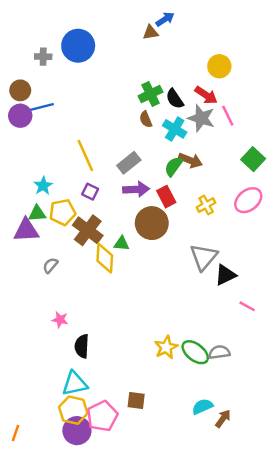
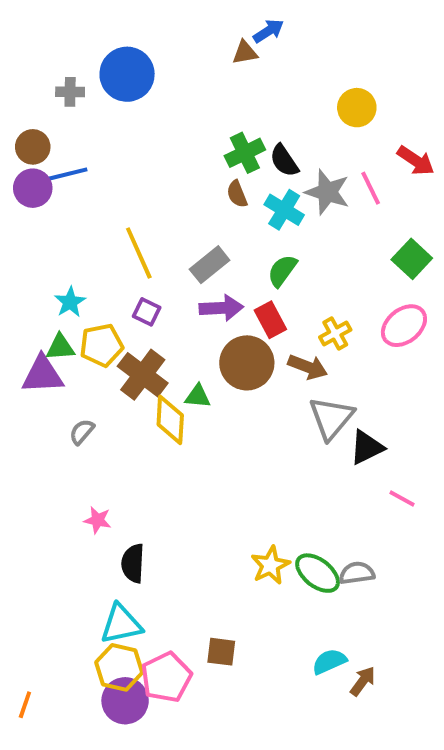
red arrow: (206, 95) -> (416, 161), moved
brown arrow: (190, 160) -> (308, 367), moved

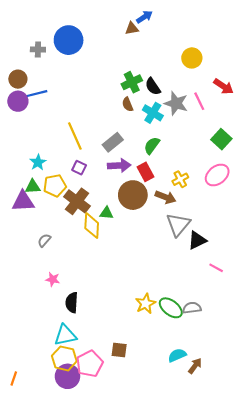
gray semicircle: (82, 432) -> (44, 240), moved

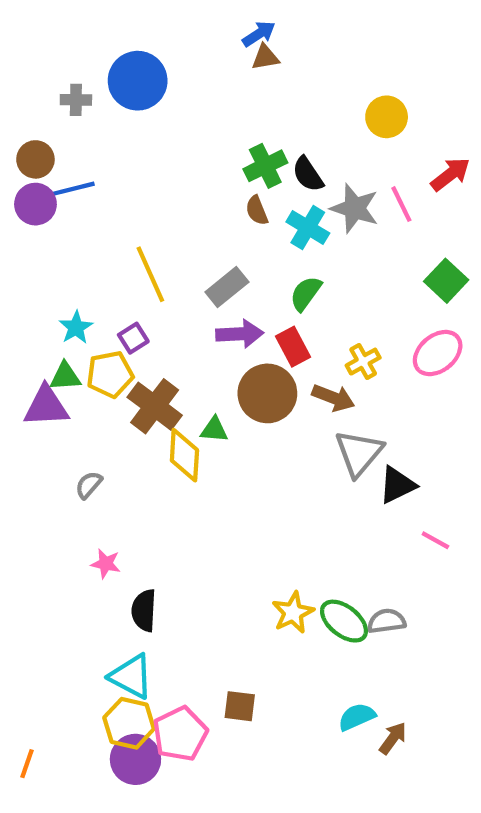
blue arrow: (144, 17) -> (259, 34), moved
red arrow: (223, 86) -> (450, 174), turned -72
purple square: (79, 168) -> (133, 338), moved, turned 32
cyan triangle: (65, 335) -> (131, 676), turned 40

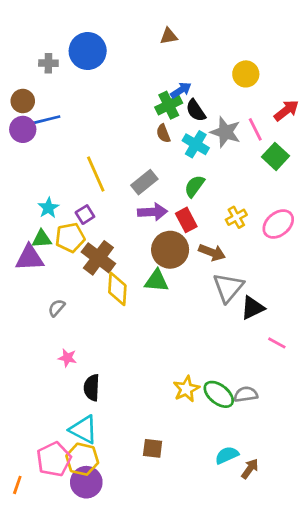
blue arrow: (259, 34) -> (181, 90), moved
green square: (446, 281) -> (276, 156), moved
yellow cross: (363, 362) -> (236, 217), moved
green triangle: (214, 430) -> (157, 281), moved, size x1.4
pink pentagon: (180, 734) -> (54, 459), moved

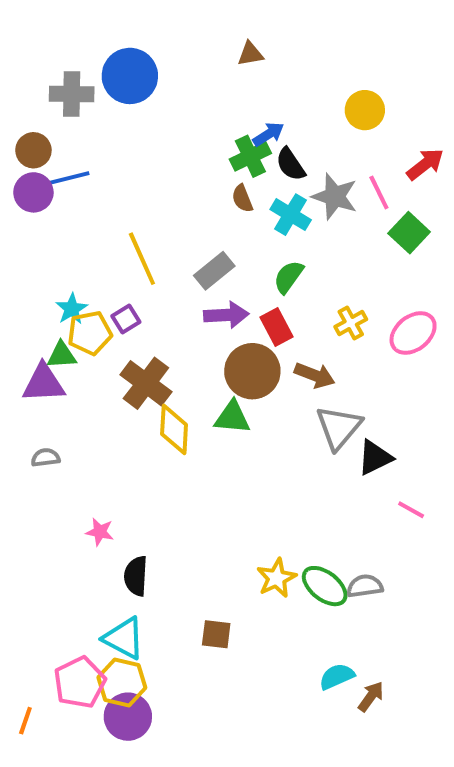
gray cross: (48, 63) -> (72, 94), size x1.5
yellow pentagon: (70, 238) -> (90, 333), moved
gray semicircle: (57, 308) -> (46, 458), moved, turned 42
brown square: (153, 448) -> (216, 634), moved

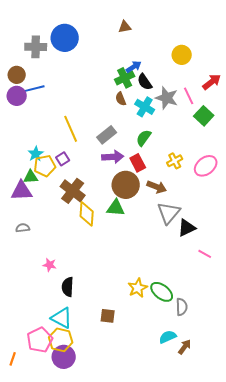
gray semicircle: (365, 586) -> (182, 307), moved, turned 96

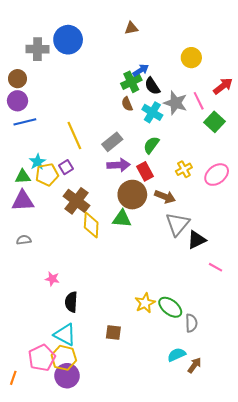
blue line: (34, 89) -> (25, 122), moved
green triangle: (31, 177) -> (23, 177), moved

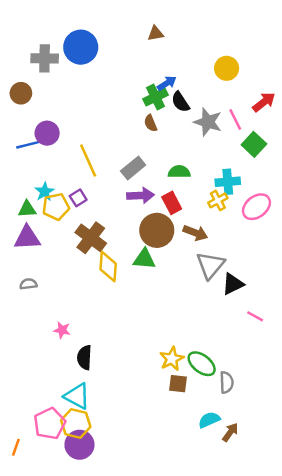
purple circle: (17, 101) -> (47, 133), moved
cyan cross: (152, 112) -> (228, 182), moved, turned -36
green semicircle: (151, 145) -> (179, 172), turned 54
brown square: (113, 333) -> (178, 384), moved

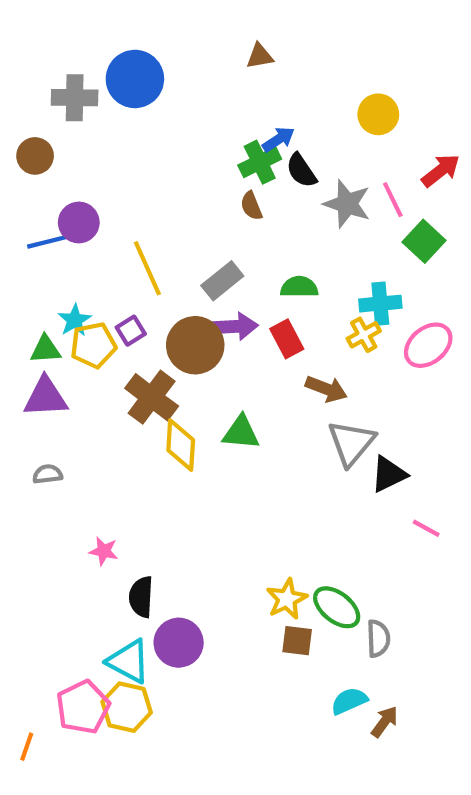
brown circle: (157, 230) -> (195, 345), moved
purple circle: (79, 445) -> (179, 643), moved

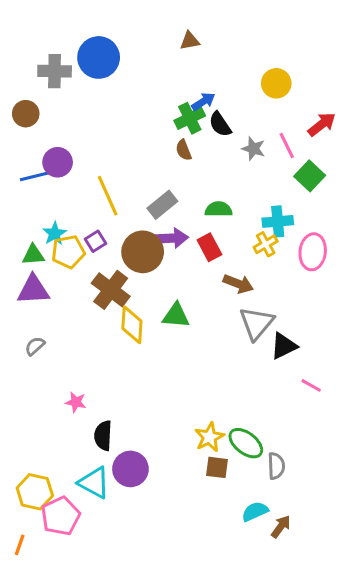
gray star: (347, 204) -> (253, 149), size x0.7
pink ellipse: (428, 345) -> (313, 252), turned -44
gray semicircle: (48, 474) -> (35, 346), turned -35
yellow hexagon: (127, 707) -> (35, 492), moved

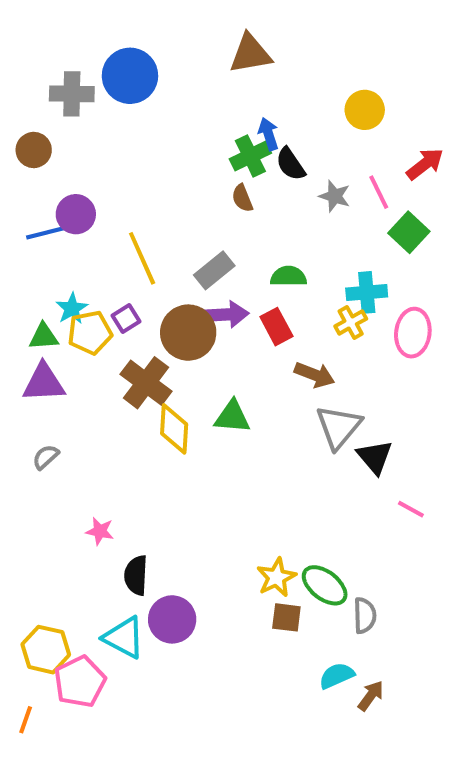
brown triangle: (190, 41) -> (250, 54), size x1.6
blue arrow: (203, 102) -> (268, 134), turned -75
black triangle: (284, 346) -> (375, 457), turned -44

